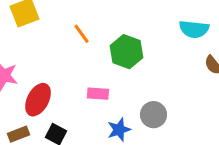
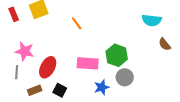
green hexagon: (126, 52) -> (117, 55), moved
pink rectangle: (98, 94) -> (88, 63), size x1.5

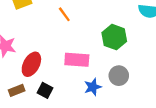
green hexagon: (117, 55) -> (114, 37), moved

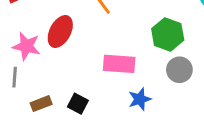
red ellipse: (31, 64) -> (60, 31), moved
gray circle: (119, 76) -> (179, 70), moved

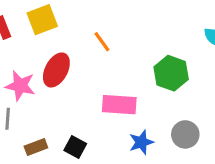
gray circle: (179, 70) -> (185, 134), moved

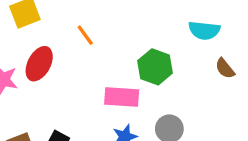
pink rectangle: (119, 105) -> (122, 97), moved

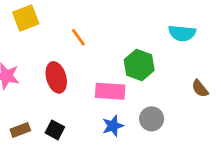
red ellipse: (39, 64) -> (56, 77), moved, turned -44
brown semicircle: (225, 68) -> (200, 88), moved

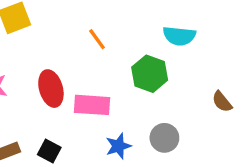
cyan semicircle: (182, 33) -> (179, 36), moved
orange line: (78, 37) -> (97, 39), moved
pink rectangle: (110, 91) -> (92, 105), moved

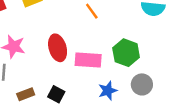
green hexagon: (150, 74) -> (126, 53), moved

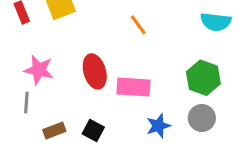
green hexagon: (126, 53) -> (203, 78), moved

